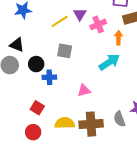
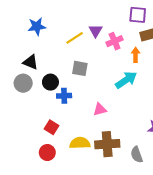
gray semicircle: (119, 119) -> (137, 155), moved

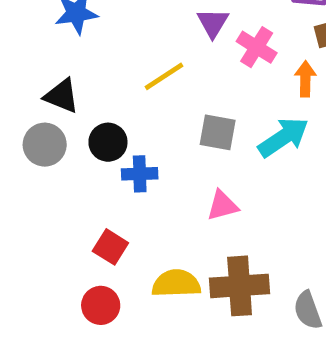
yellow line: (75, 38) -> (164, 76), moved
pink cross: (115, 41) -> (257, 47), turned -35
gray square: (80, 68) -> (218, 132), moved

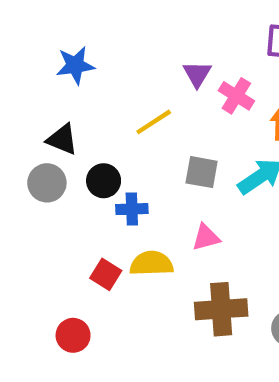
yellow semicircle: (176, 283) -> (151, 263), moved
red circle: (101, 305) -> (73, 335), moved

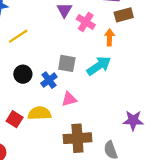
yellow line: (154, 122) -> (18, 36), moved
black circle: (104, 181) -> (23, 74), moved
blue cross: (132, 209) -> (49, 80), moved, turned -35

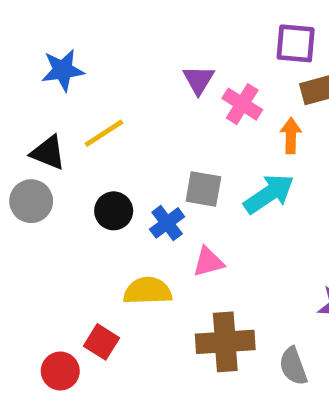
red square: (15, 119) -> (102, 342), moved

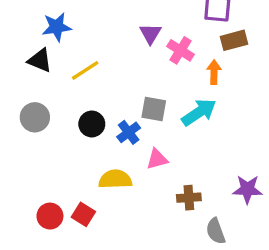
black triangle: (48, 153) -> (40, 60), moved
brown cross: (225, 342) -> (189, 198), moved, size x0.6
red circle: (60, 371) -> (50, 216), moved

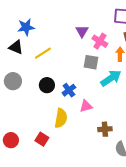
gray square: (154, 109) -> (91, 62), moved
yellow semicircle: (115, 179) -> (61, 118), turned 102
red circle: (50, 216) -> (11, 140), moved

